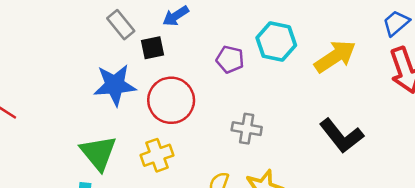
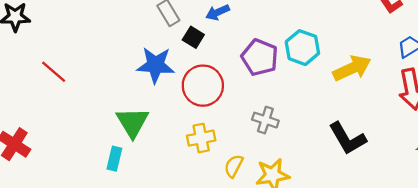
black square: (153, 48) -> (193, 37), turned 35
purple pentagon: (230, 59) -> (260, 57), size x1.5
yellow cross: (157, 155) -> (201, 138), moved

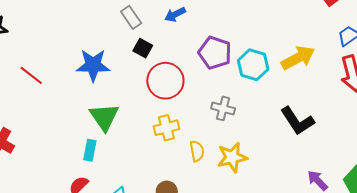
black square: (193, 37) -> (143, 48), moved
cyan hexagon: (302, 48) -> (253, 65), moved
blue star: (155, 65) -> (93, 65), moved
yellow semicircle: (234, 166) -> (197, 151), turned 145

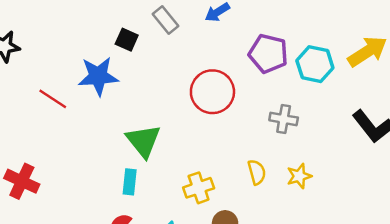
black square: (143, 48) -> (127, 40), moved
blue star: (93, 65) -> (98, 76), moved
yellow cross: (166, 128) -> (199, 188), moved
yellow star: (232, 157) -> (299, 176), size x0.7

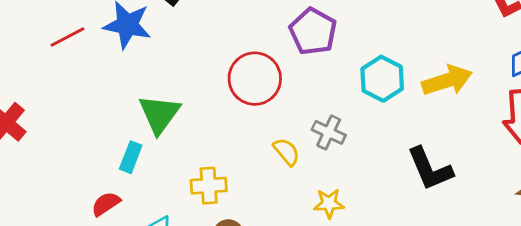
purple pentagon: (268, 54) -> (313, 31), moved
red line: (53, 99) -> (67, 37), turned -76
yellow semicircle: (257, 172) -> (286, 152), moved, turned -40

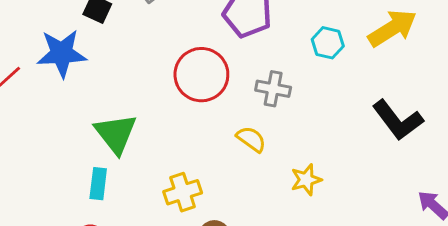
cyan hexagon: (382, 79) -> (328, 43), size x0.7
gray cross: (329, 132) -> (273, 89), moved

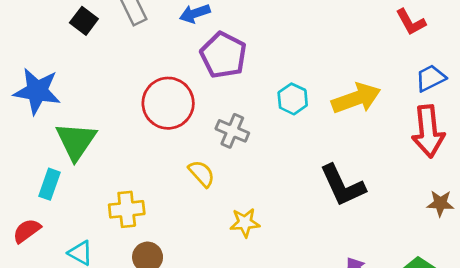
blue star: (62, 53) -> (37, 91), moved

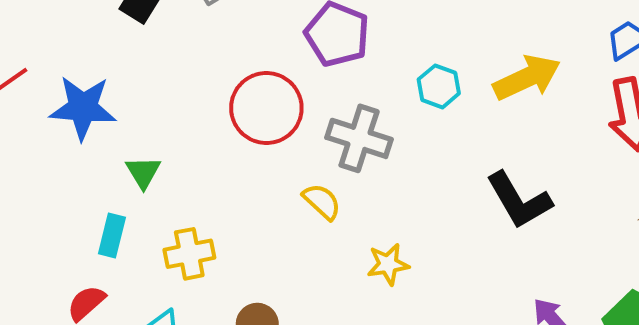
gray cross: (232, 131) -> (359, 138), size x1.4
green triangle: (76, 141) -> (143, 172), size x0.6
yellow cross: (127, 209) -> (189, 254), moved

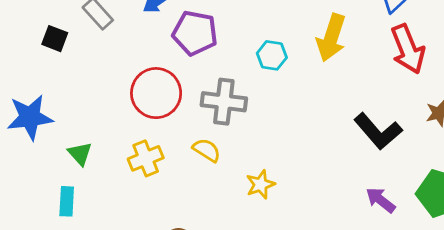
yellow arrow: (527, 78) -> (331, 38), turned 144
black L-shape: (519, 200) -> (378, 131), moved
yellow cross: (189, 254) -> (146, 158), moved

